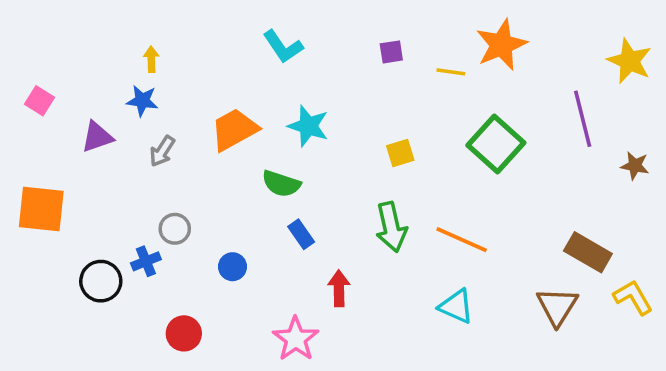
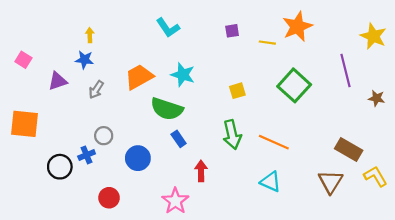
green semicircle: (281, 184) -> (167, 109), size x1.4
blue circle: (233, 267) -> (138, 158), size x1.5

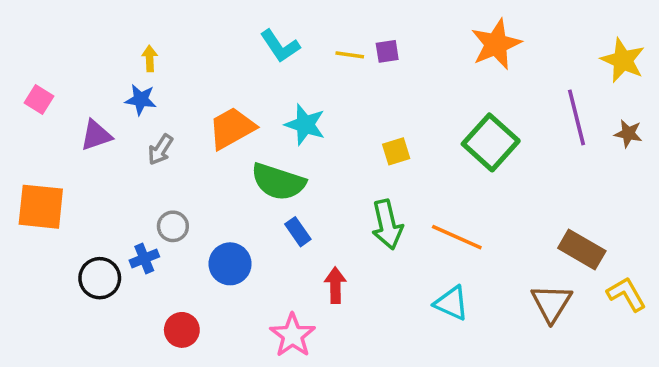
yellow line: (267, 43) -> (350, 55), moved
brown star: (377, 98) -> (628, 134), moved

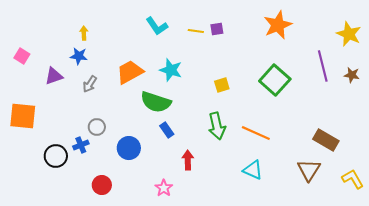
yellow L-shape: (626, 294) -> (353, 179), moved
pink star: (293, 335) -> (164, 188), size x0.7

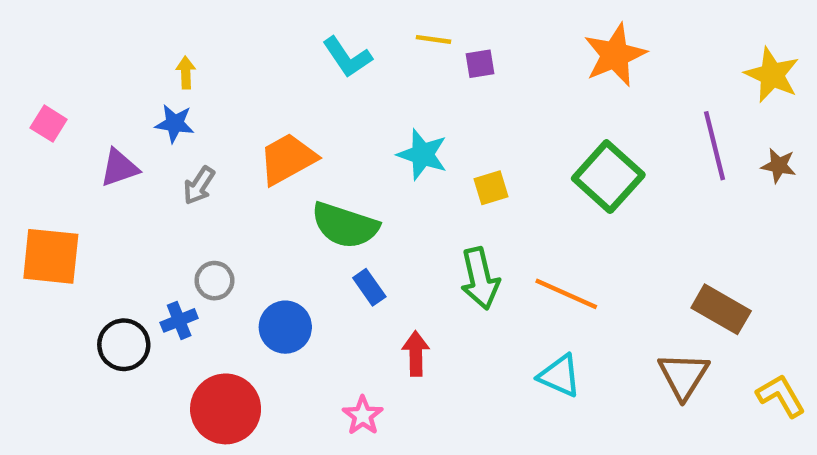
yellow line: (196, 31) -> (433, 39), moved
cyan star: (171, 70) -> (422, 154), moved
red circle: (102, 185) -> (226, 409), size x1.6

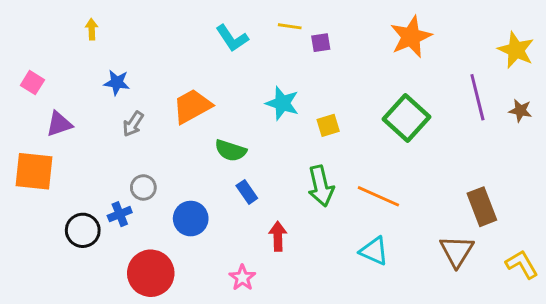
yellow arrow: (186, 73) -> (92, 29), moved
purple triangle: (119, 168) -> (59, 124), moved
green semicircle: (345, 225) -> (231, 151), size x0.7
brown rectangle: (721, 309) -> (482, 207), turned 39

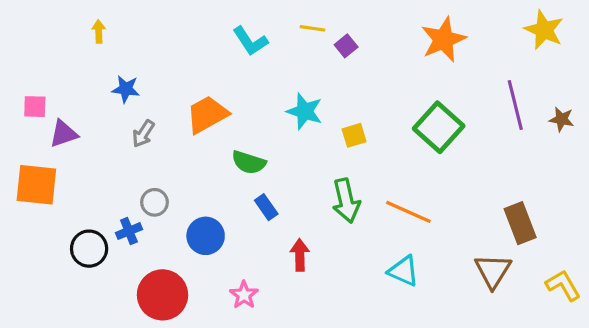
purple square: (321, 43) -> (346, 46), turned -30
yellow star: (516, 50) -> (544, 30), moved
pink square: (32, 83) -> (35, 107), moved, turned -30
pink star: (242, 278) -> (244, 295), moved

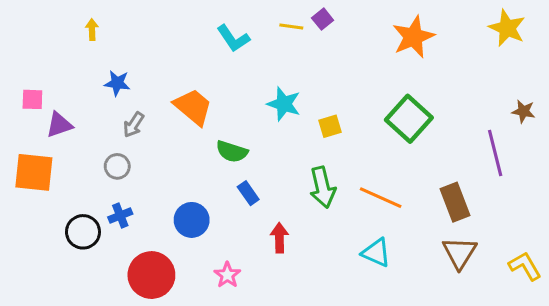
purple square: (346, 46) -> (323, 19), moved
purple line: (515, 105) -> (495, 153), moved
orange trapezoid: (207, 115) -> (193, 107), turned 69
gray circle: (155, 202) -> (117, 166), moved
brown rectangle: (520, 223) -> (455, 202), moved

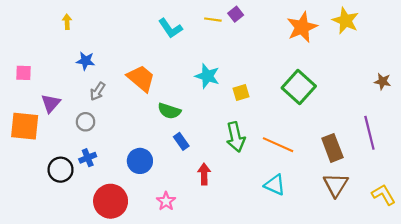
yellow star: (507, 28) -> (345, 21), moved
purple triangle: (59, 125) -> (51, 103), moved, turned -30
purple line: (495, 153) -> (369, 133), moved

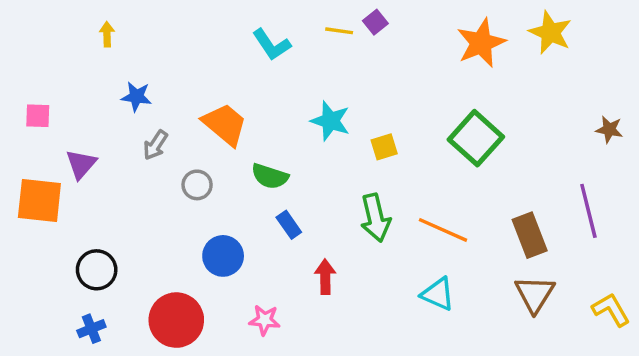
gray circle: (86, 122) -> (197, 185), moved
blue cross: (88, 158) -> (91, 329), moved
pink star: (166, 201) -> (265, 320), turned -30

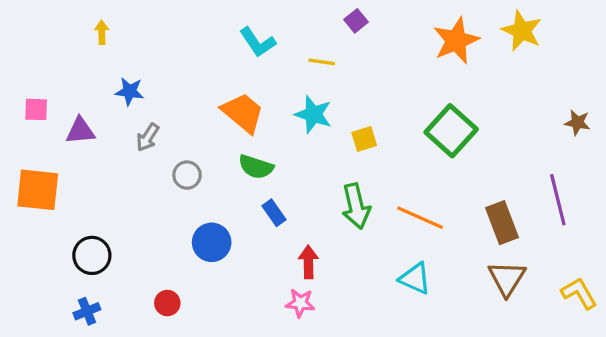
yellow line: (339, 31) -> (322, 62), moved
orange trapezoid: (225, 124) -> (243, 113), moved
purple triangle: (81, 164) -> (80, 131), moved, turned 44
red circle: (176, 320) -> (167, 303), size x0.5
pink star: (265, 320) -> (300, 303), moved

